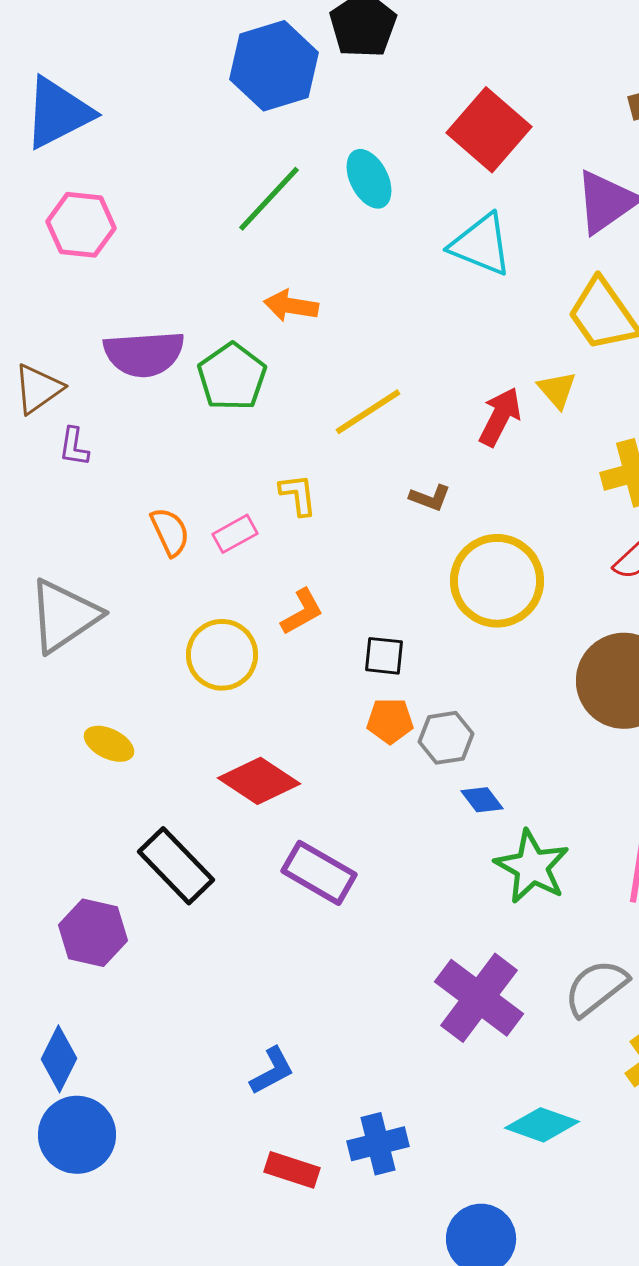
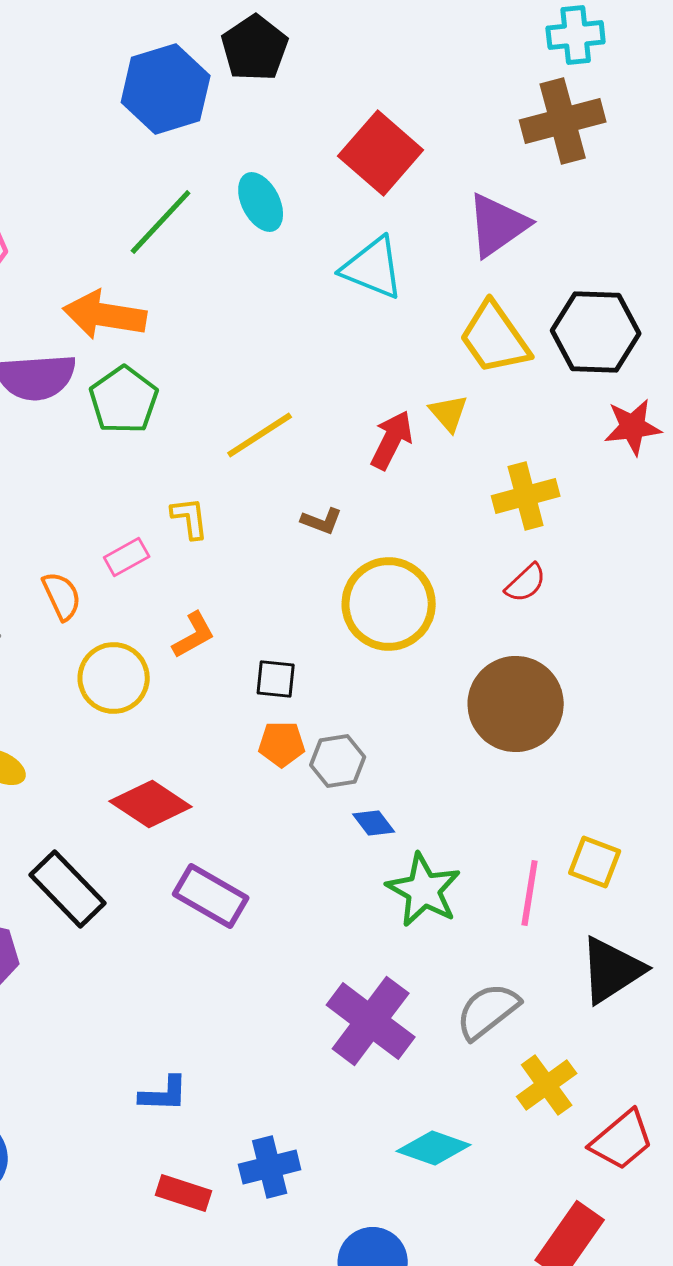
orange arrow: (291, 306) -> (105, 315), moved, size x1.5
orange semicircle: (170, 532) -> (62, 596), moved
blue L-shape: (272, 1071) -> (164, 1094), turned 30

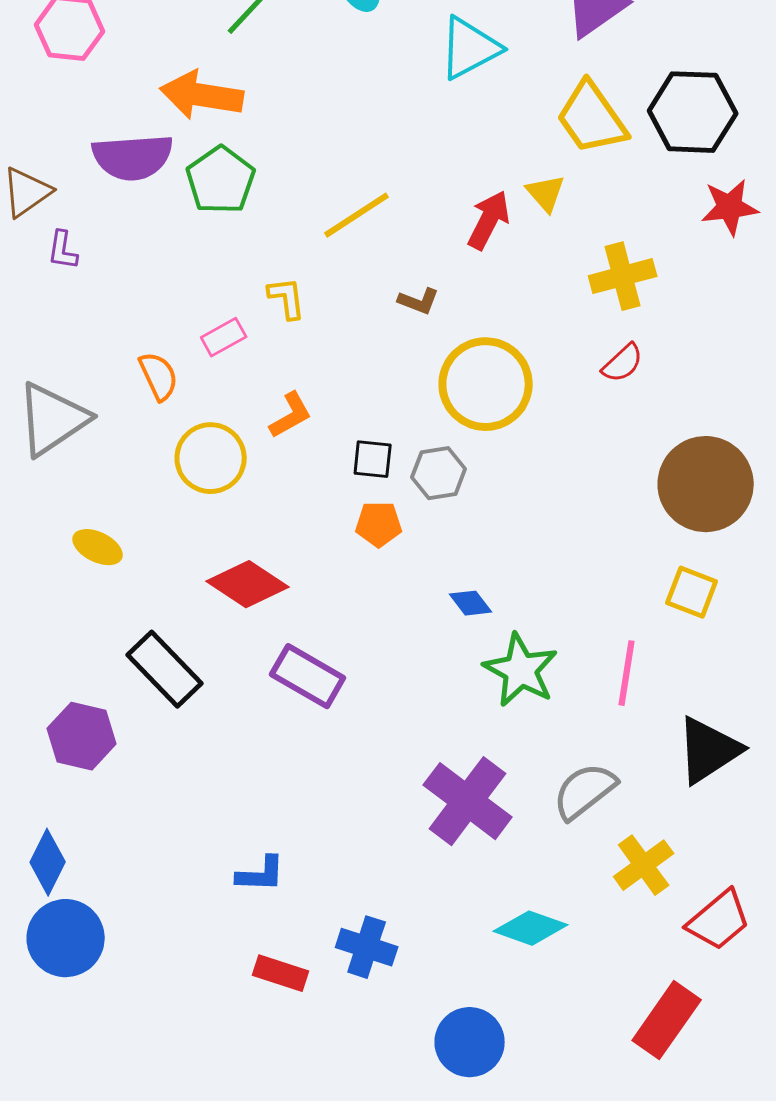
cyan triangle: (373, 268) -> (470, 48), turned -50
brown circle: (516, 704) -> (706, 484), moved
gray hexagon: (338, 761) -> (439, 473), moved
yellow square: (595, 862) -> (692, 592), moved
blue cross: (270, 1167) -> (367, 947), turned 32

